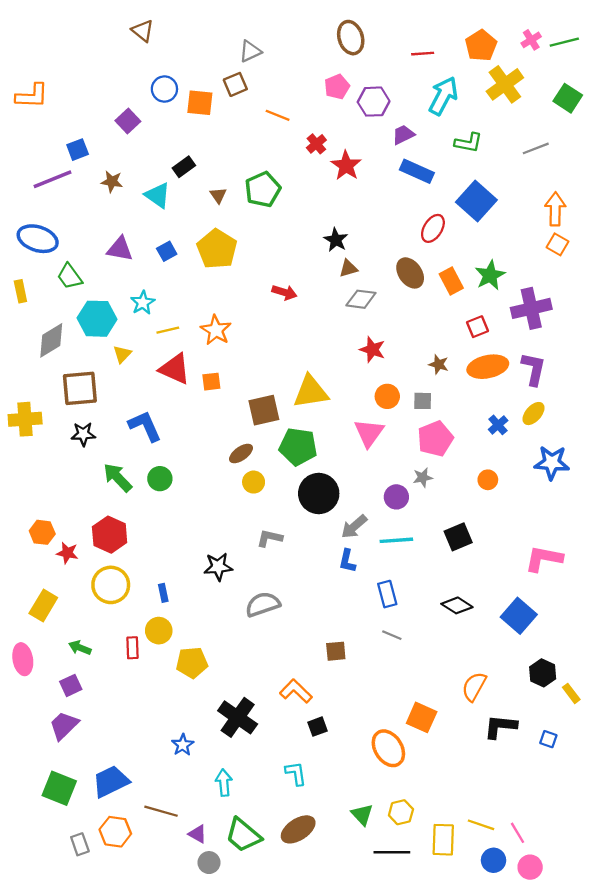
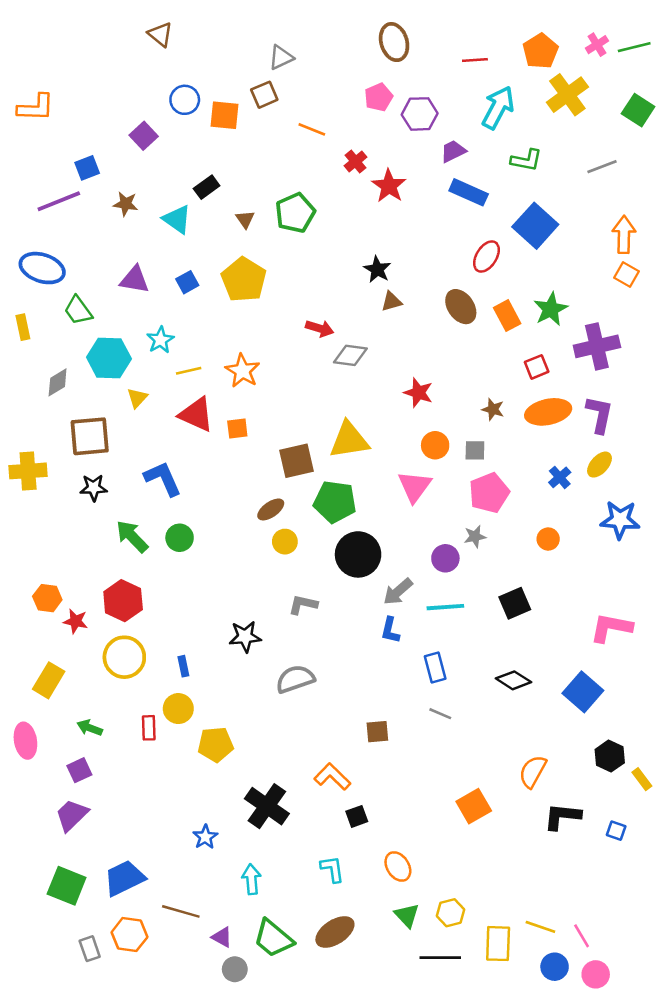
gray diamond: (361, 299) -> (350, 355), moved
gray diamond: (51, 340) -> (58, 382), size x0.7
orange square: (422, 717) -> (474, 806), turned 36
orange ellipse: (388, 748) -> (398, 866), moved, size x0.7

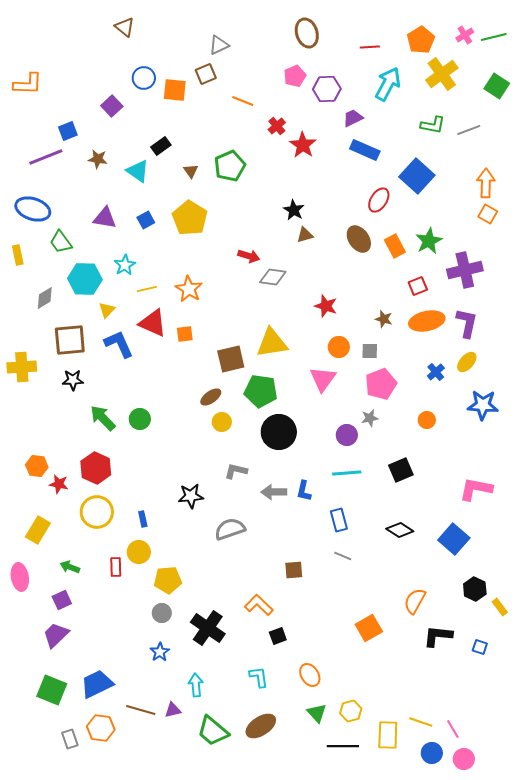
green L-shape: (526, 160) -> (433, 125), moved
blue L-shape: (163, 479) -> (119, 344), moved
gray arrow: (398, 592) -> (274, 492), moved, turned 40
purple triangle: (222, 937) -> (173, 710), moved, turned -42
gray circle: (235, 969) -> (162, 613), moved

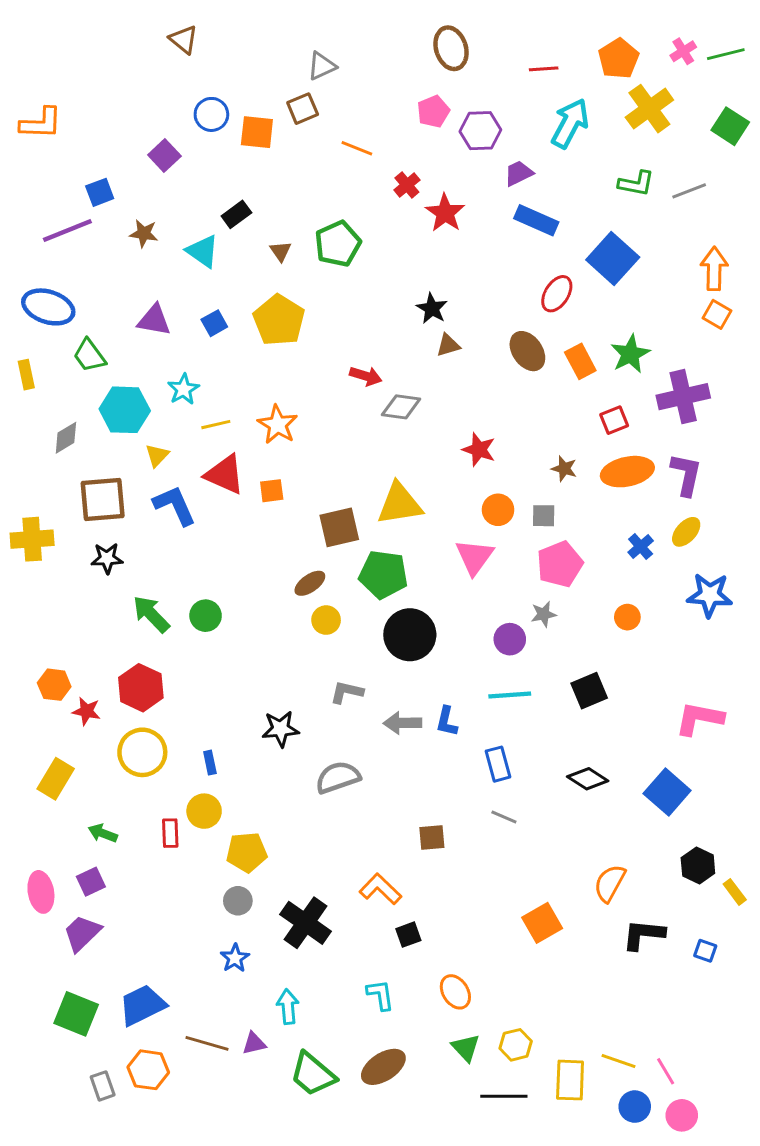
pink ellipse: (20, 577) -> (41, 892), moved

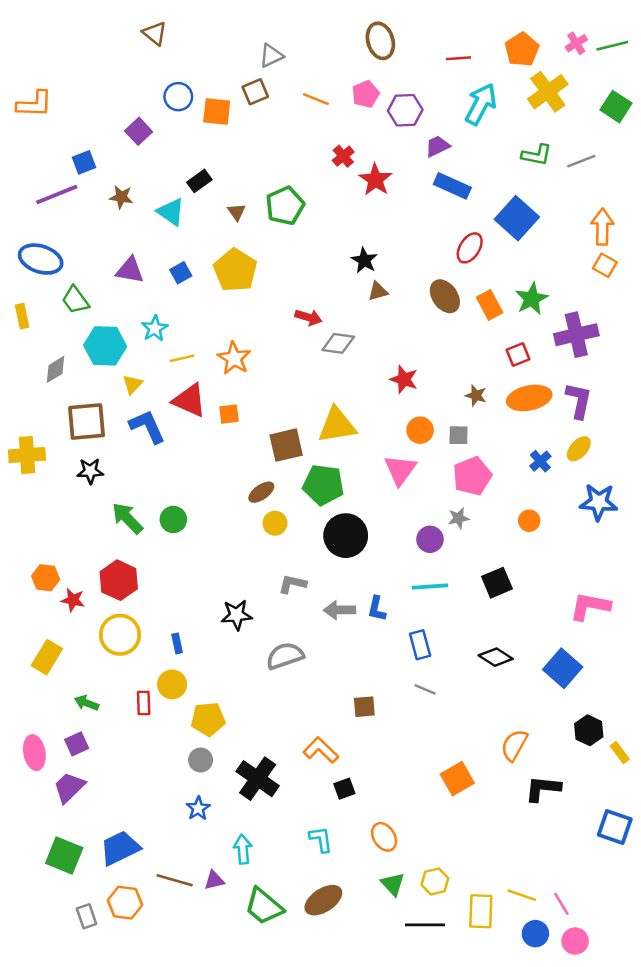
orange line: (357, 148) -> (316, 99), moved
blue square: (705, 951) -> (615, 827), moved, size x1.8

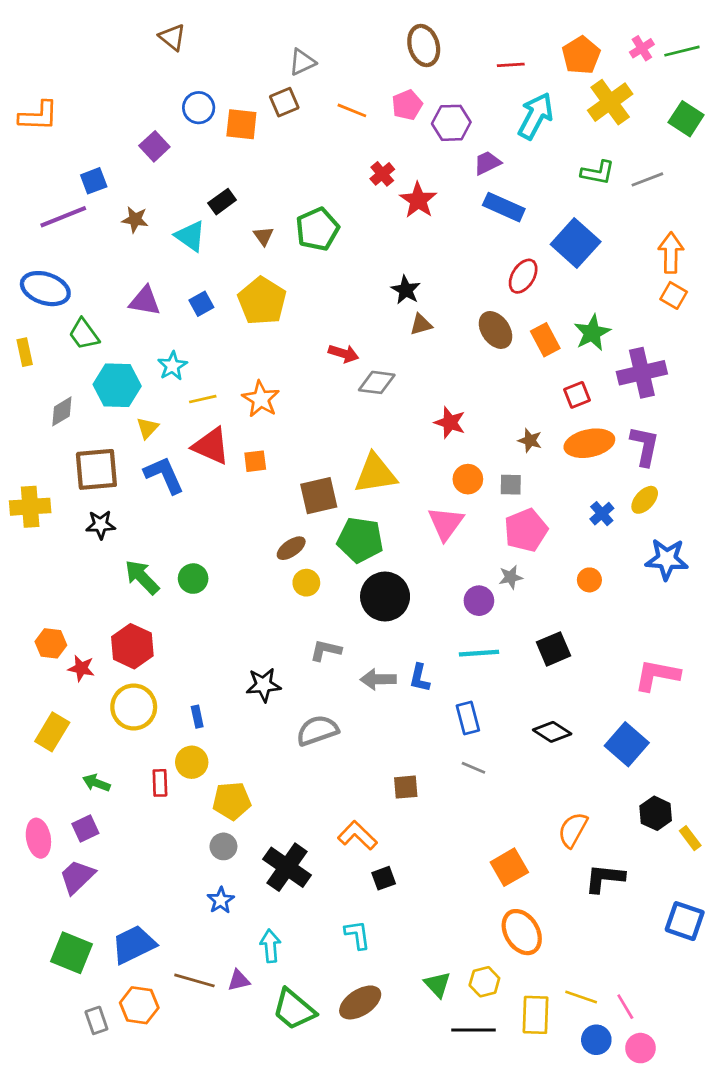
orange ellipse: (384, 837) -> (522, 932), moved, size x1.4

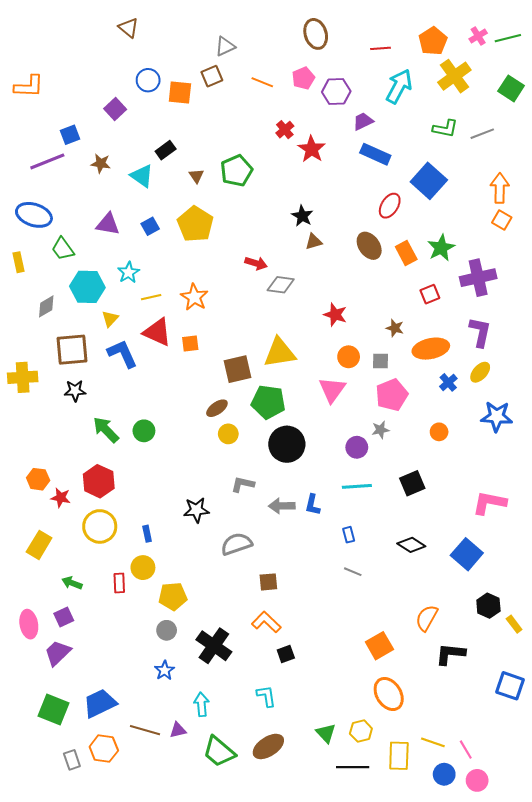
orange ellipse: (589, 443) -> (431, 349), moved
blue rectangle: (468, 718) -> (349, 535), size x0.7
brown square: (406, 787) -> (268, 582), moved

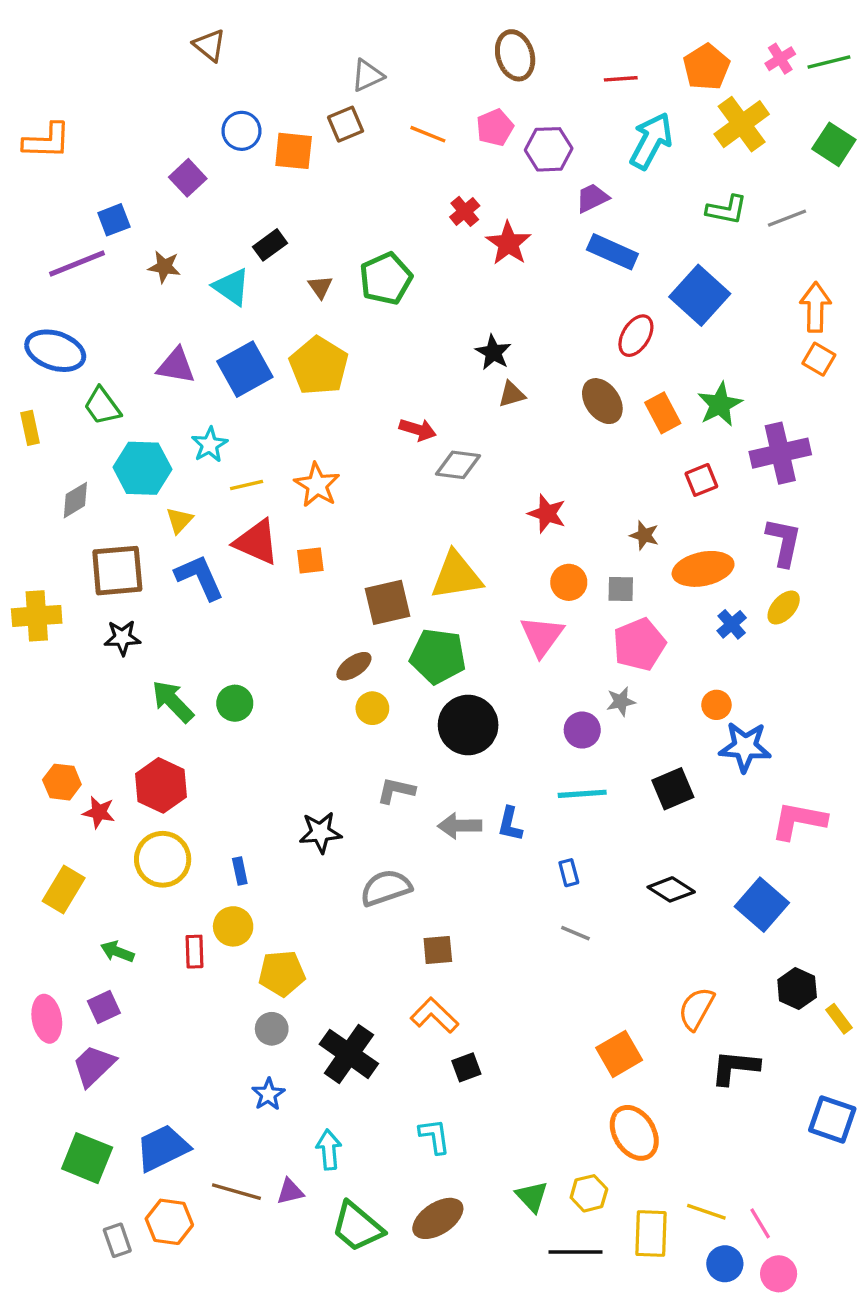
blue square: (150, 226) -> (245, 369), size x1.8
blue star: (497, 416) -> (745, 747), moved

